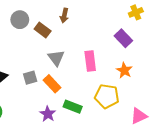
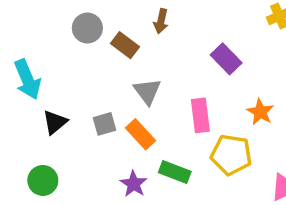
purple rectangle: (123, 38) -> (226, 59), moved
pink rectangle: (90, 61) -> (200, 115), moved

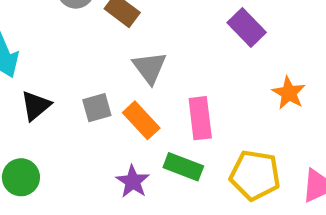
pink rectangle: (200, 115) -> (200, 118), moved
yellow pentagon: (231, 155) -> (255, 175), moved

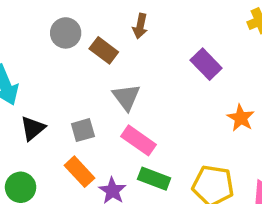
pink rectangle: (200, 118) -> (138, 140), moved, turned -48
orange rectangle: (141, 120) -> (79, 172), moved

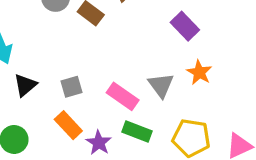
gray triangle: (126, 97) -> (161, 85), moved
orange star: (241, 118) -> (199, 72), moved

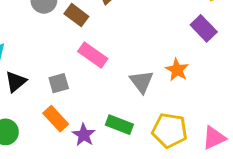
purple rectangle: (185, 26) -> (204, 28), moved
pink rectangle: (123, 96) -> (93, 55), moved

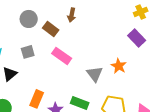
gray square: (59, 83) -> (28, 52), moved
orange rectangle: (56, 119) -> (37, 99), turned 66

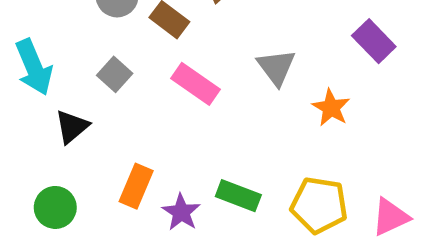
gray square: (28, 52) -> (115, 74), turned -32
gray triangle: (95, 74) -> (276, 67), moved

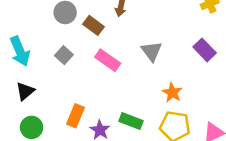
purple rectangle: (374, 41) -> (205, 50), moved
orange star: (331, 108) -> (172, 93), moved
black triangle: (72, 127) -> (25, 91), moved

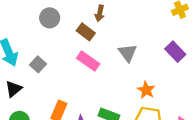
brown rectangle: (94, 25) -> (86, 32), moved
gray square: (64, 55) -> (38, 64), moved

